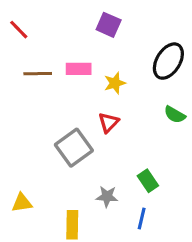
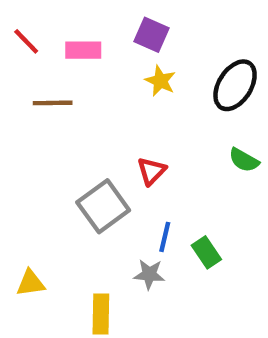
pink rectangle: (79, 69) -> (83, 50), moved
yellow star: (115, 83) -> (160, 81), moved, turned -30
blue line: (142, 219) -> (165, 237), moved

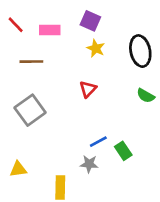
black ellipse: (235, 85) -> (140, 51), turned -44
red triangle: (151, 171) -> (88, 89), moved
gray square: (103, 206) -> (30, 110), moved
blue line: (165, 237) -> (98, 142), turned 48

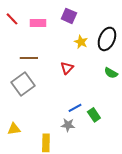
yellow star: (96, 48) -> (81, 42), moved
black ellipse: (140, 51) -> (107, 39), turned 35
brown line: (31, 62) -> (29, 58), moved

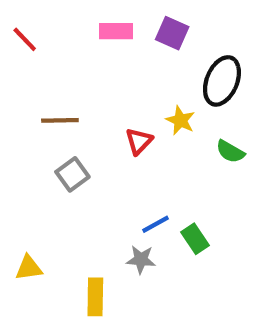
purple square: (69, 16) -> (172, 33), moved
pink rectangle: (38, 23) -> (116, 31), moved
yellow star: (81, 42) -> (180, 120), moved
gray square: (23, 84) -> (72, 174), moved, size x0.7

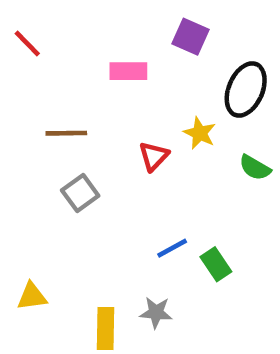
pink rectangle: (116, 31) -> (128, 71), moved
gray star: (141, 260) -> (156, 312), moved

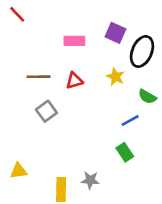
purple square: (190, 37) -> (115, 33), moved
red line: (27, 44) -> (17, 14), moved
red triangle: (154, 156) -> (74, 81), moved, turned 30
blue line: (172, 248) -> (130, 120), moved

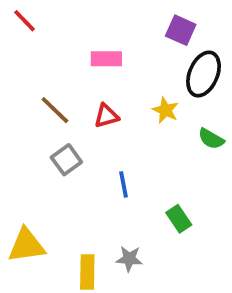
purple square: (115, 33) -> (181, 30), moved
brown line: (38, 77) -> (55, 110), turned 45
blue line: (130, 120) -> (124, 184), moved, turned -72
yellow triangle: (19, 171) -> (26, 245), size x1.5

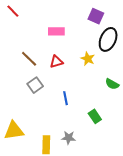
green semicircle: (211, 139) -> (112, 84), moved

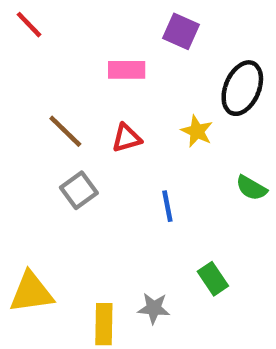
purple square: (96, 16) -> (181, 31), moved
blue line: (66, 98) -> (167, 206), moved
green rectangle: (95, 116) -> (213, 279), moved

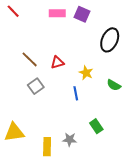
pink rectangle: (127, 70) -> (57, 13), moved
yellow star: (197, 131) -> (86, 73), moved

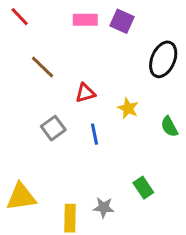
brown line: (30, 59) -> (43, 67), moved
green semicircle: (114, 85) -> (169, 127), turned 32
blue line: (76, 93) -> (94, 134), moved

